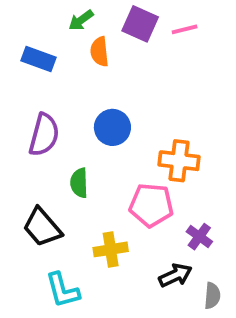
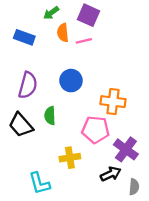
pink line: (185, 29) -> (84, 41), moved
black trapezoid: (42, 227) -> (21, 125), moved
purple cross: (199, 237) -> (126, 149), size x1.5

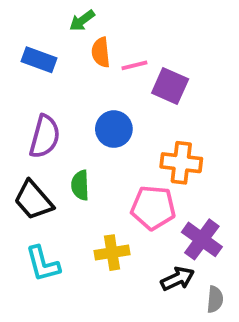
purple square: (89, 15) -> (170, 86), moved
cyan L-shape: (39, 183) -> (43, 264), moved

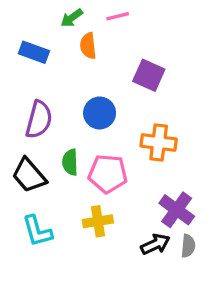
pink line: (134, 65) -> (118, 16), moved
pink pentagon: (153, 208) -> (108, 174), moved
gray semicircle: (215, 299) -> (188, 246), moved

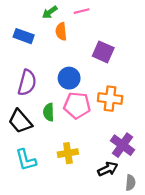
pink pentagon: (108, 174) -> (77, 105), moved
gray semicircle: (188, 246) -> (130, 183), moved

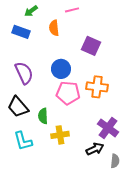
green arrow: (50, 12) -> (31, 11), moved
purple semicircle: (27, 83) -> (24, 73), turned -40
green semicircle: (49, 112) -> (43, 116), moved

